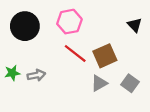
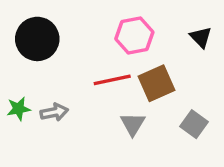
pink hexagon: (69, 22) -> (134, 36), moved
red line: (75, 54) -> (112, 80), turned -50
gray triangle: (99, 83) -> (133, 124), moved, turned -30

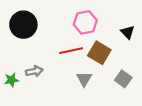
black triangle: (201, 37) -> (128, 32), moved
brown square: (157, 83) -> (99, 53), turned -35
green star: (19, 109) -> (11, 80), moved

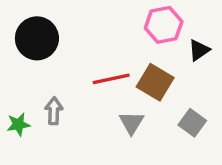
pink hexagon: (85, 22) -> (164, 25), moved
black triangle: (128, 32) -> (199, 50), turned 40
gray arrow: (34, 71) -> (54, 111), turned -77

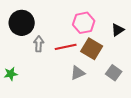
pink hexagon: (164, 25) -> (84, 23), moved
gray arrow: (54, 111) -> (39, 44), moved
gray triangle: (131, 123) -> (78, 73), turned 35

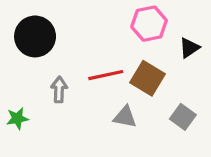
pink hexagon: (84, 23) -> (149, 24), moved
gray arrow: (39, 44) -> (59, 89), moved
gray triangle: (78, 73) -> (125, 117), turned 35

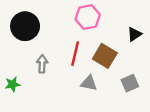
pink hexagon: (149, 24) -> (88, 17), moved
red line: (106, 75) -> (75, 54), turned -65
gray square: (183, 117) -> (130, 83), turned 30

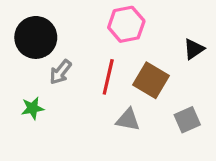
gray arrow: (42, 64) -> (60, 72), moved, turned -144
green star: (12, 84) -> (32, 108), moved

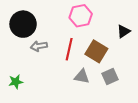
gray arrow: (60, 72) -> (39, 46), turned 42
green star: (32, 108) -> (16, 82), moved
gray square: (187, 120) -> (110, 76), moved

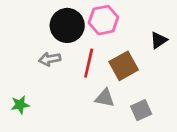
black circle: (23, 24) -> (67, 25), moved
brown square: (96, 51) -> (124, 66), turned 30
gray square: (110, 76) -> (141, 110), moved

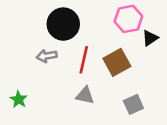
pink hexagon: (103, 20) -> (128, 19), moved
gray triangle: (105, 98) -> (85, 95), moved
green star: (20, 105) -> (19, 99), turned -30

